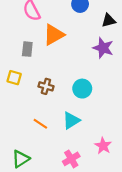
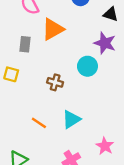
black triangle: (109, 20) -> (111, 14), turned 32
brown cross: (46, 86) -> (55, 82), moved
cyan circle: (82, 89) -> (87, 66), moved

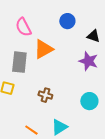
gray rectangle: (25, 44) -> (19, 62), size x1.5
cyan circle: (87, 66) -> (89, 101), moved

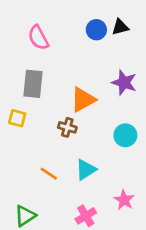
black triangle: (93, 36) -> (120, 27), moved, turned -32
orange triangle: (43, 49) -> (83, 100), moved

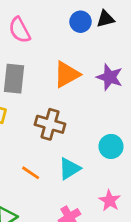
orange triangle: (83, 100) -> (67, 74), moved
brown cross: (67, 127) -> (50, 124), size x1.5
cyan circle: (125, 135) -> (111, 146), moved

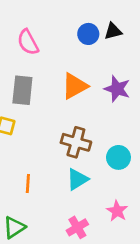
brown cross: (50, 124) -> (76, 142), moved
orange line: (31, 173) -> (28, 183), moved, turned 60

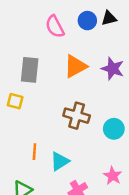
pink semicircle: (28, 42) -> (55, 27), moved
cyan triangle: (77, 179) -> (60, 161), moved

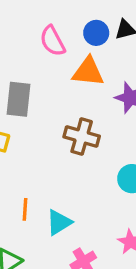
orange triangle: (75, 66) -> (88, 72), moved, turned 35
brown cross: (77, 116) -> (82, 137), moved

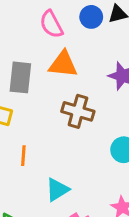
orange triangle: (88, 72) -> (63, 64), moved
orange line: (25, 209) -> (23, 156), moved

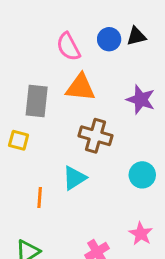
orange line: (23, 156) -> (40, 198), moved
cyan triangle: (57, 190) -> (74, 178), moved

